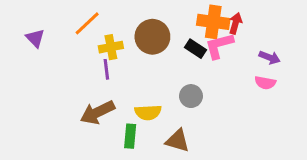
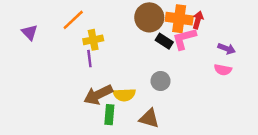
brown circle: (152, 37) -> (149, 17), moved
brown arrow: (98, 112) -> (98, 95), moved

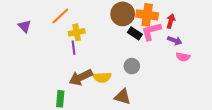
red arrow: (198, 20) -> (171, 21), moved
purple arrow: (227, 49) -> (175, 41), moved
green rectangle: (109, 115) -> (60, 99), moved

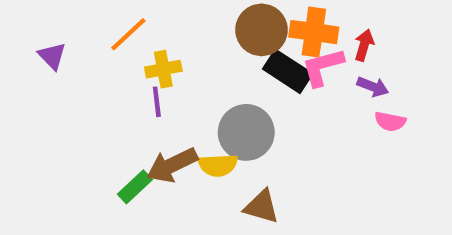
black rectangle: (135, 33) -> (288, 71), size x1.5
gray circle: (132, 66) -> (246, 132), moved, size x1.6
green rectangle: (60, 99) -> (135, 187), moved, turned 42

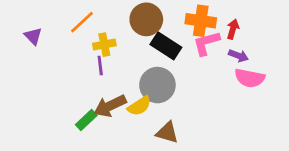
brown circle: (261, 30) -> (146, 19), moved
black rectangle: (288, 71) -> (166, 46), moved
pink semicircle: (390, 121) -> (250, 78), size x1.5
yellow semicircle: (218, 165) -> (139, 106), turned -30

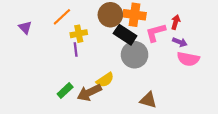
orange cross: (201, 21) -> (135, 15), moved
gray circle: (157, 85) -> (135, 55), moved
brown arrow: (110, 106) -> (89, 93), moved
brown triangle: (167, 133) -> (148, 100), moved

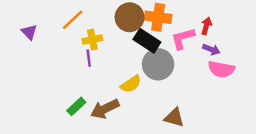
yellow semicircle: (105, 80) -> (131, 84), moved

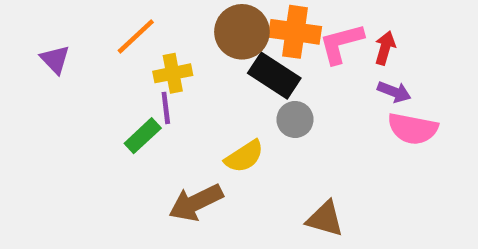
pink L-shape: (183, 38) -> (341, 43), moved
gray circle: (158, 64) -> (295, 119), size x0.6
green rectangle: (76, 106) -> (143, 136), moved

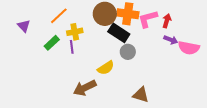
pink semicircle: (413, 129) -> (189, 48), moved
green rectangle: (143, 136) -> (52, 43), moved

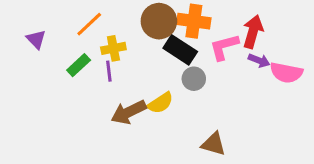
pink L-shape: (148, 19) -> (224, 47), moved
red arrow: (167, 21) -> (253, 32), size x1.5
brown arrow: (85, 88) -> (129, 112), moved

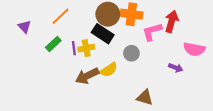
yellow cross: (113, 48) -> (86, 48), moved
black rectangle: (180, 50) -> (103, 34), moved
purple arrow: (259, 61) -> (176, 68), moved

